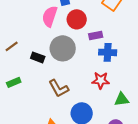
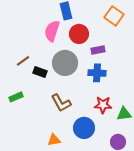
brown line: (12, 46) -> (23, 61), moved
blue cross: (108, 52) -> (97, 73), moved
red star: (101, 80) -> (103, 105), moved

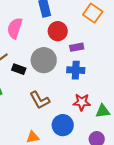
pink semicircle: (52, 31) -> (15, 28), moved

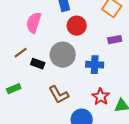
purple rectangle: (77, 47) -> (115, 40), moved
red star: (82, 102) -> (101, 97), turned 30

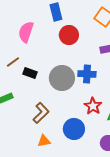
gray circle: (63, 55) -> (62, 78), moved
brown L-shape: (59, 95) -> (41, 113), moved, turned -105

